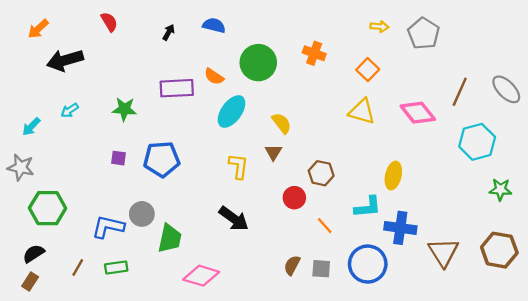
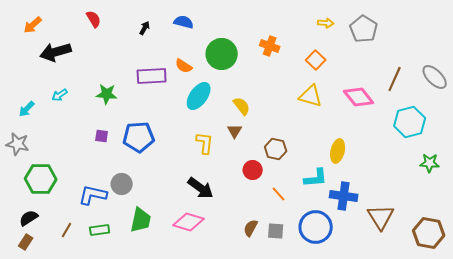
green trapezoid: (170, 238) -> (141, 220), moved
brown hexagon: (499, 250) -> (429, 233), moved
pink diamond: (201, 276) -> (189, 222), moved

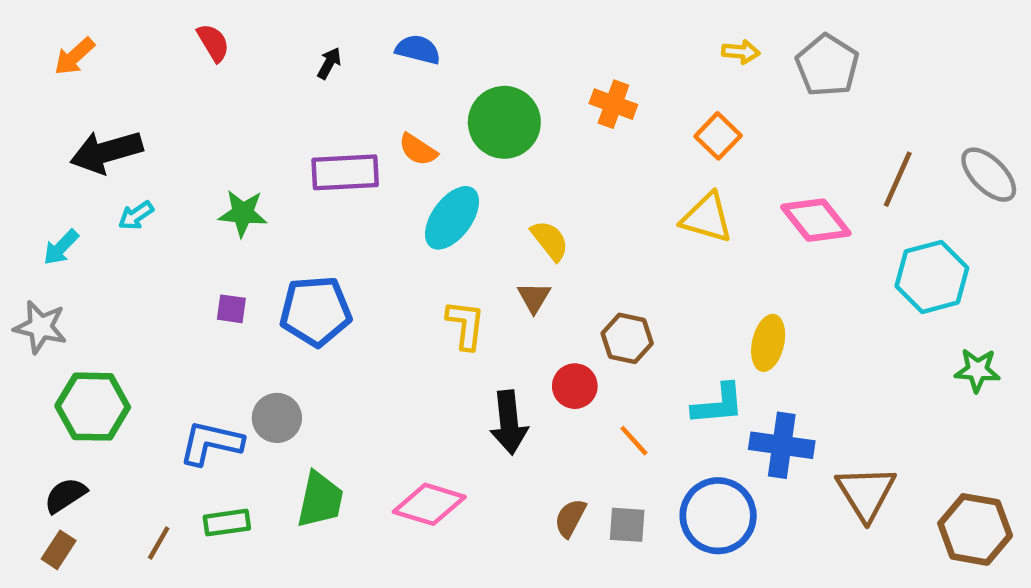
black arrow: (56, 52) -> (106, 152), moved
black arrow: (201, 188) -> (509, 422), moved, turned 48
brown line: (67, 230) -> (159, 543), moved

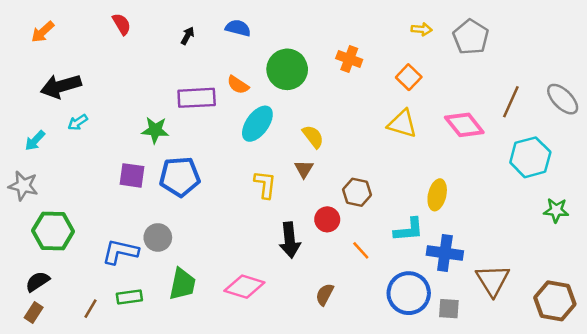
green star: (243, 213) -> (155, 130), moved
purple square: (231, 309) -> (132, 175), size x1.5
gray square: (627, 525) -> (449, 309), moved

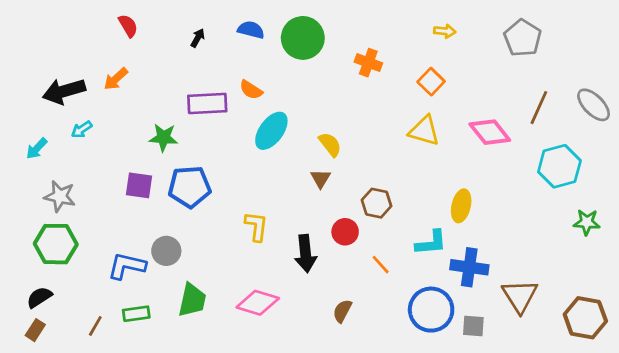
orange arrow: (43, 32) -> (116, 79), moved
gray pentagon: (471, 37) -> (523, 38), moved
green circle: (287, 69) -> (303, 38), moved
yellow L-shape: (265, 184) -> (256, 226), moved
gray star: (23, 186) -> (60, 196), moved

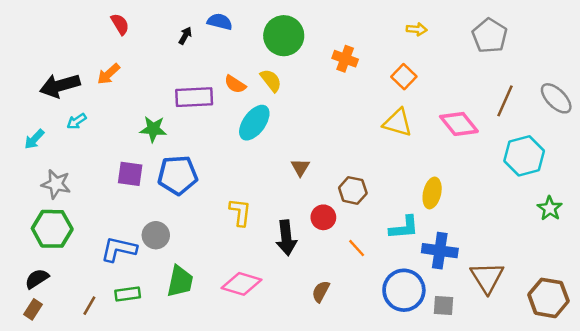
blue semicircle: (251, 30) -> (220, 22), moved
yellow semicircle: (330, 144) -> (271, 80), moved
green star: (587, 222) -> (550, 208), turned 30

